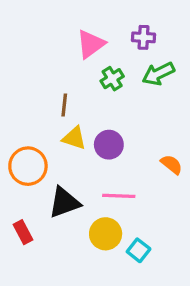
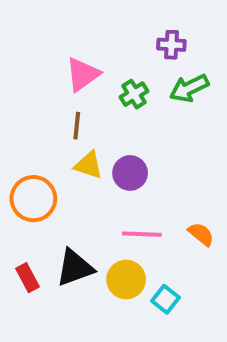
pink triangle: (91, 44) -> (83, 74), moved
orange semicircle: (172, 164) -> (201, 234), moved
black triangle: (64, 202) -> (75, 268), moved

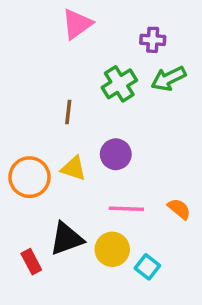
pink triangle: (83, 74) -> (77, 24), moved
green cross: (134, 94) -> (119, 84), size x1.4
yellow triangle: (89, 165) -> (74, 168), moved
red rectangle: (27, 278) -> (31, 262), moved

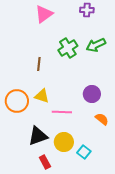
purple cross: (153, 40) -> (87, 10), moved
purple circle: (116, 154) -> (92, 94), moved
pink line: (126, 209) -> (62, 112), moved
red rectangle: (31, 262) -> (45, 162), moved

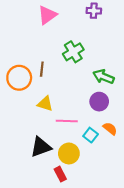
green arrow: (96, 45) -> (104, 77), moved, turned 48
orange circle: (17, 101) -> (19, 78), moved
cyan square: (84, 152) -> (91, 135), moved
red rectangle: (45, 162) -> (60, 174), moved

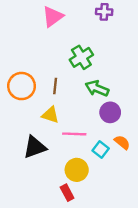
brown line: (42, 69) -> (55, 86), moved
green arrow: (104, 77) -> (97, 88), moved
black triangle: (41, 147) -> (35, 147), moved

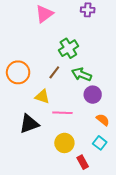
brown line: (55, 86) -> (54, 72), moved, turned 32
cyan square: (101, 150) -> (100, 143), moved
red rectangle: (67, 193) -> (83, 162), moved

